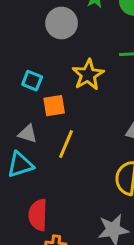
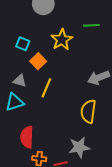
orange square: (54, 106) -> (38, 61), turned -35

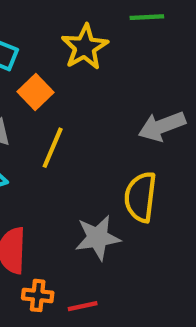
gray star: (79, 147) -> (98, 238), moved

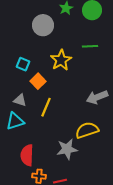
yellow semicircle: (140, 197) -> (87, 130), turned 65

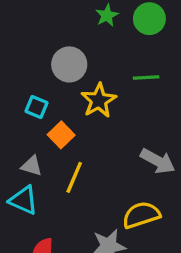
gray circle: (43, 25) -> (69, 64), moved
gray arrow: (97, 97) -> (158, 161), turned -130
cyan triangle: (15, 121) -> (23, 200), turned 42

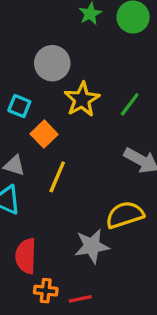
green line: (146, 78) -> (130, 104), moved, turned -50

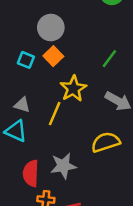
yellow star: (82, 99) -> (73, 89), moved
orange square: (44, 134) -> (53, 56), moved
gray star: (92, 246) -> (63, 166), moved

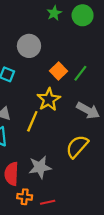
orange square: (53, 56) -> (59, 71), moved
yellow semicircle: (106, 142) -> (77, 146), turned -30

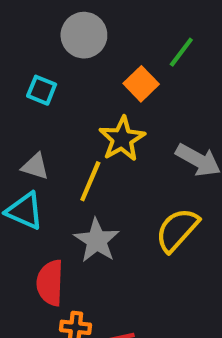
green line: (80, 73) -> (181, 52), moved
gray star: (40, 167) -> (97, 241), moved, turned -30

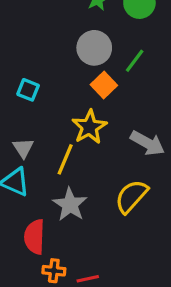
gray circle: (84, 35) -> (94, 48), moved
gray triangle: (35, 166) -> (23, 148), turned 40

